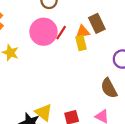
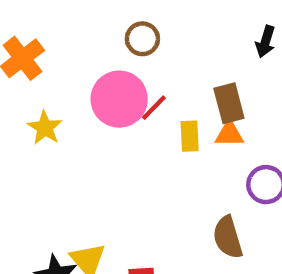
orange triangle: (83, 32) -> (229, 134), moved

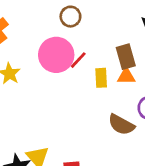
brown semicircle: (228, 237) -> (121, 125), moved, turned -44

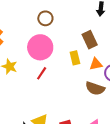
red line: (78, 60) -> (42, 73), moved
orange triangle: (126, 76) -> (96, 64), moved

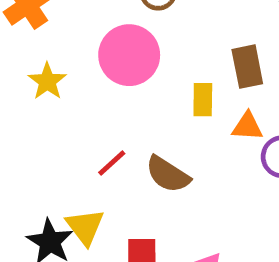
red line: (42, 73) -> (112, 163), moved
brown semicircle: (95, 88) -> (168, 174), moved

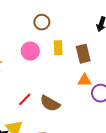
pink circle: (129, 55) -> (30, 51), size x0.7
yellow rectangle: (203, 100) -> (58, 48), moved

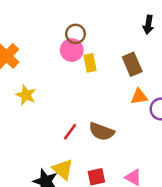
yellow rectangle: (58, 48) -> (90, 63), moved
pink circle: (30, 51) -> (72, 50), moved

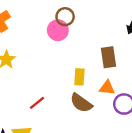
yellow rectangle: (90, 63) -> (79, 77), moved
brown semicircle: (102, 132) -> (81, 103), moved

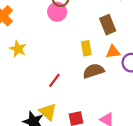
brown semicircle: (81, 103) -> (93, 71), turned 140

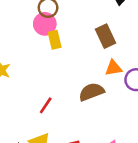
yellow rectangle: (86, 48) -> (55, 40), moved

